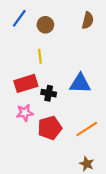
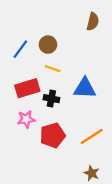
blue line: (19, 18) -> (20, 49), moved
brown circle: (45, 25) -> (48, 45), moved
yellow line: (40, 56) -> (53, 69), moved, turned -64

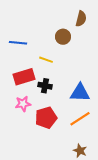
brown circle: (48, 45) -> (63, 37), moved
blue line: (20, 49) -> (18, 43), turned 60
blue triangle: (85, 88) -> (80, 93), moved

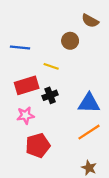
brown semicircle: (81, 19) -> (90, 21), turned 105
black cross: (45, 86) -> (50, 95), turned -32
red pentagon: (46, 118) -> (38, 145), moved

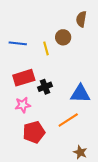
brown semicircle: (90, 21) -> (81, 19), turned 70
yellow line: (51, 66) -> (46, 48), moved, turned 56
orange line: (89, 132) -> (68, 120), moved

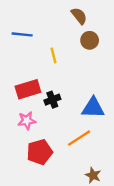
brown semicircle: (81, 19) -> (79, 16), moved, turned 133
brown circle: (63, 37) -> (90, 40), moved
blue line: (18, 43) -> (22, 34), moved

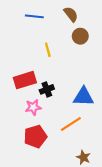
blue line: (22, 34) -> (34, 16), moved
pink star: (27, 121) -> (33, 107), moved

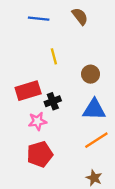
brown circle: (80, 36) -> (91, 74), moved
orange line: (71, 124) -> (96, 140), moved

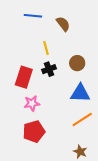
brown semicircle: (80, 16) -> (63, 24), moved
red rectangle: (28, 91) -> (24, 77), turned -55
black cross: (53, 101) -> (49, 69), moved

